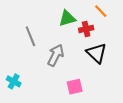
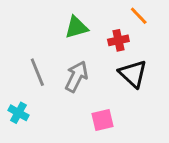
green triangle: (67, 18) -> (76, 27), moved
gray line: (30, 36) -> (37, 72), moved

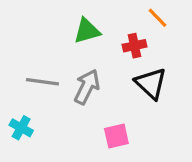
gray line: (37, 72) -> (42, 82), turned -60

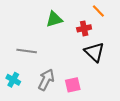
gray arrow: (87, 87) -> (46, 80), moved

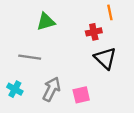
orange line: (98, 11) -> (110, 12), turned 32
green triangle: (54, 19) -> (46, 22), moved

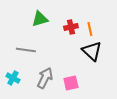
orange line: (110, 12) -> (90, 29), moved
red cross: (94, 32) -> (71, 27), moved

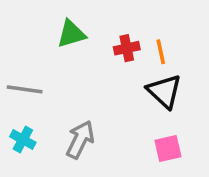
gray line: (26, 50) -> (25, 89), moved
pink square: (71, 83) -> (168, 148), moved

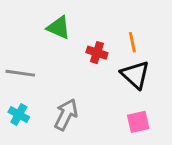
green triangle: (71, 34) -> (59, 28), turned 40
red cross: (127, 48) -> (97, 53), moved, turned 30

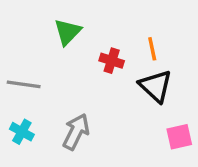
green triangle: (59, 28) -> (68, 32), turned 50
pink square: (138, 122) -> (179, 137), moved

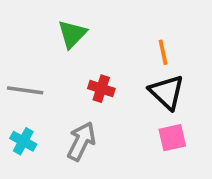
red cross: (112, 61) -> (101, 89), moved
pink square: (179, 137) -> (172, 138), moved

